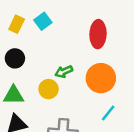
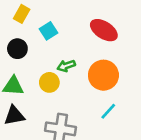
cyan square: (43, 21) -> (48, 31), moved
red ellipse: (98, 34) -> (104, 30), turned -64

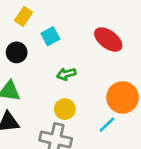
orange circle: (103, 75) -> (123, 97), moved
yellow circle: (49, 82) -> (65, 109), moved

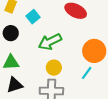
green arrow: (66, 74) -> (50, 42), size x1.6

